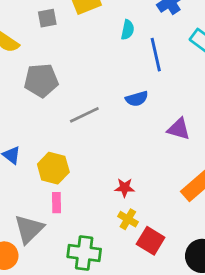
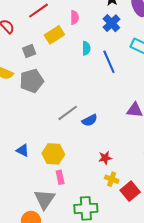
gray pentagon: (41, 80) -> (32, 81), moved
blue semicircle: (137, 99) -> (90, 120), moved
red square: (151, 241) -> (130, 191), turned 30

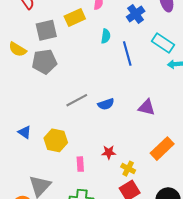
gray square: (29, 51) -> (46, 30), size x1.5
blue semicircle: (90, 120) -> (106, 104), moved
pink rectangle: (60, 177) -> (80, 164), moved
yellow cross: (112, 179) -> (128, 169), moved

